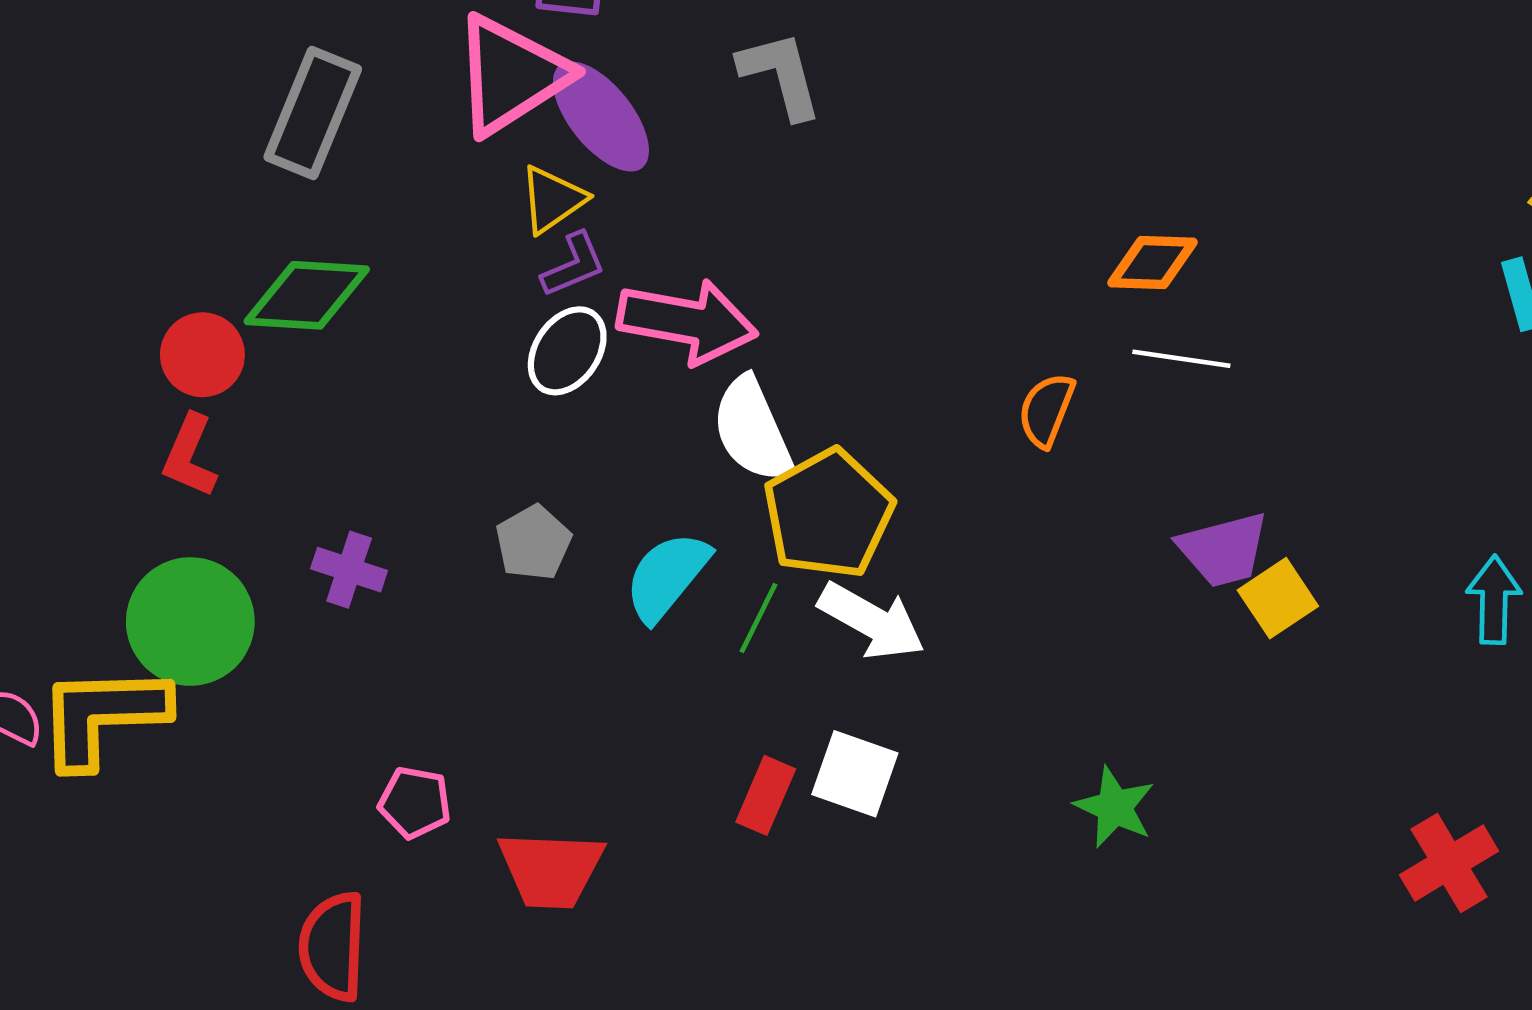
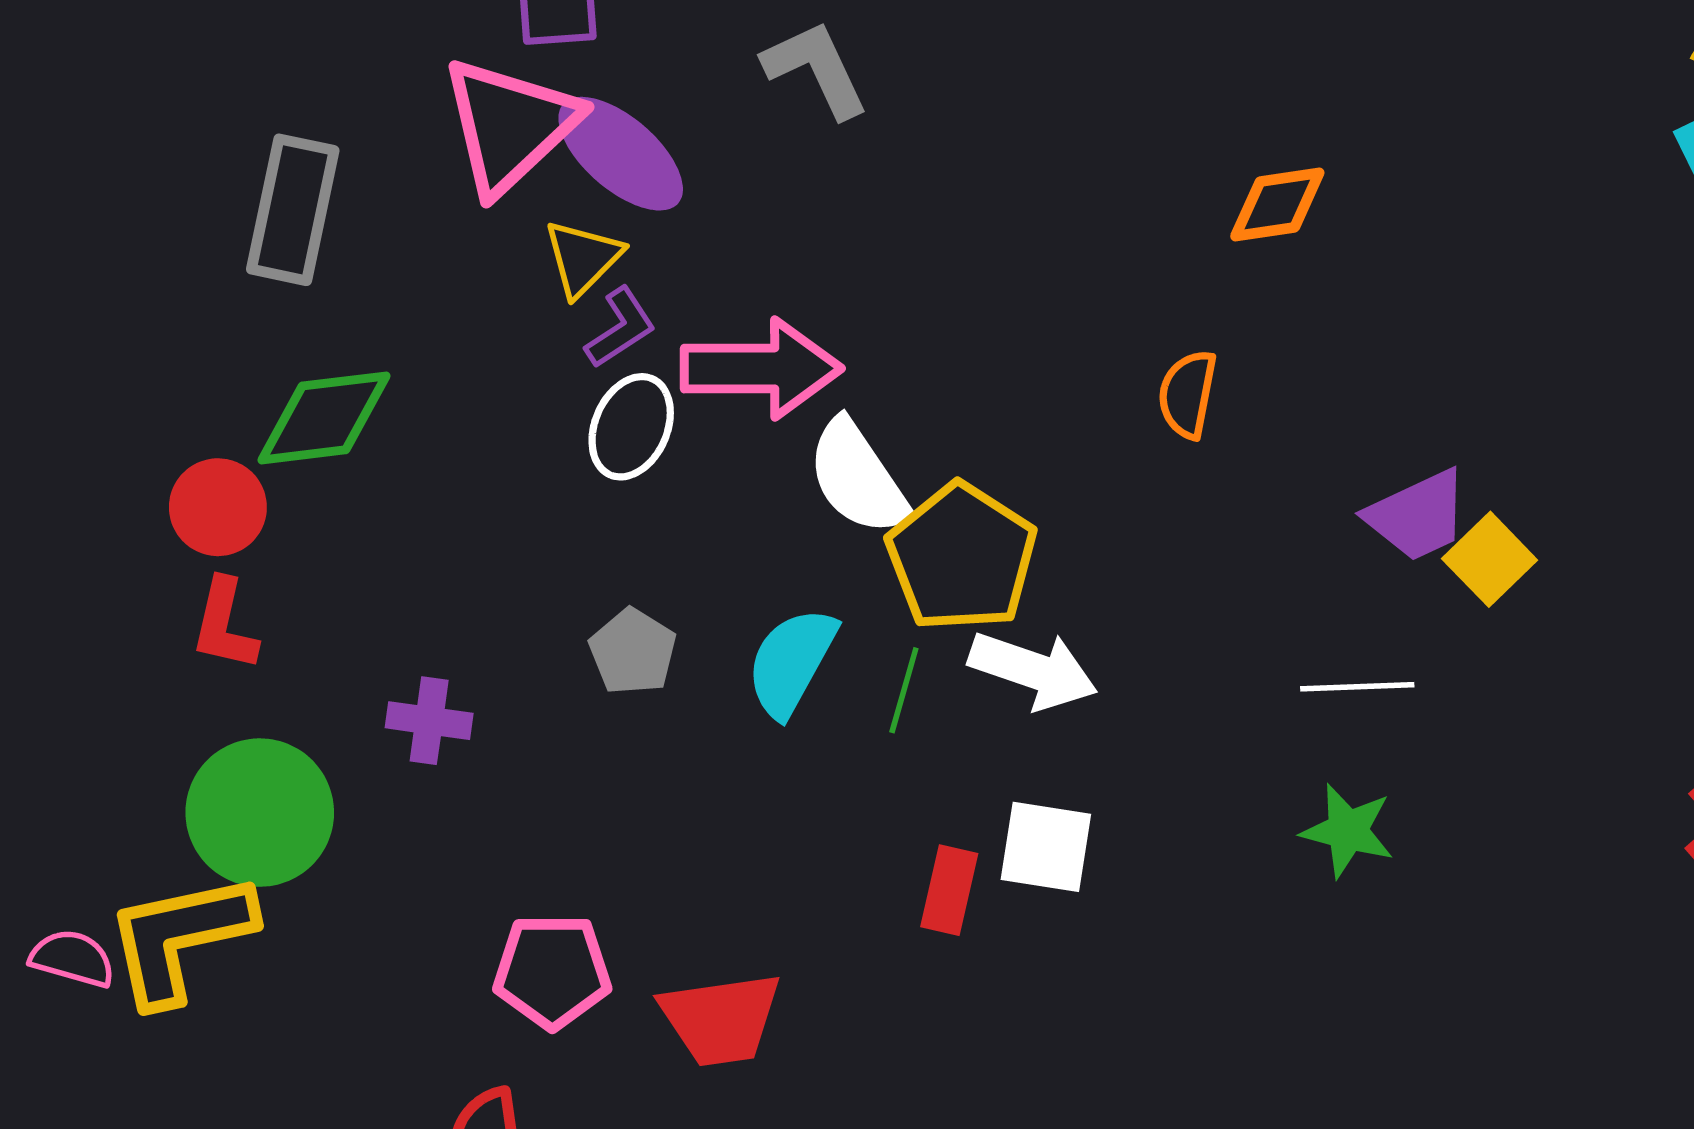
white line: (1181, 359) -> (1357, 687), moved
pink pentagon: (415, 802) -> (552, 971), size x1.4

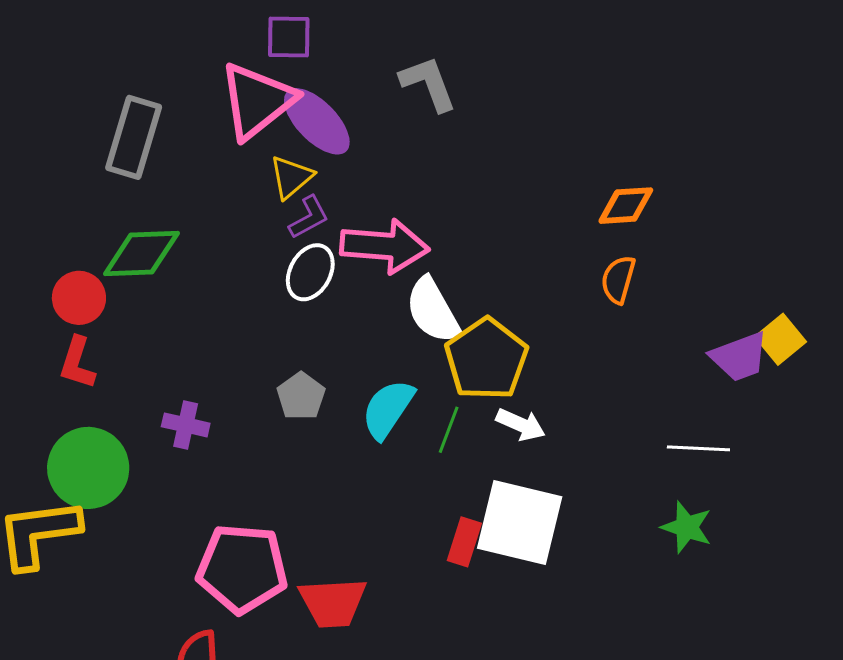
orange diamond: (1277, 205) -> (626, 206), moved
yellow square: (1490, 559) -> (781, 339), moved
white arrow: (1033, 670) -> (521, 424), size x0.7
white square: (1046, 847) -> (520, 522), size x1.6
pink pentagon: (552, 971) -> (242, 569), size x1.4

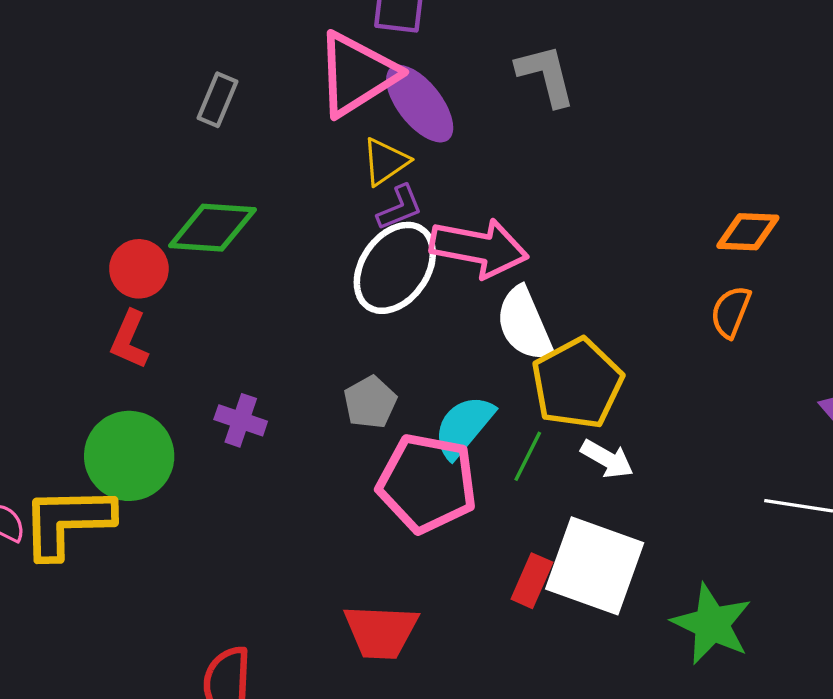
gray rectangle: (134, 137) -> (217, 100), size x0.6
white ellipse: (310, 272) -> (395, 268), size x1.5
green star: (687, 527) -> (712, 624), moved, size x1.4
pink pentagon: (242, 569) -> (427, 483), moved

